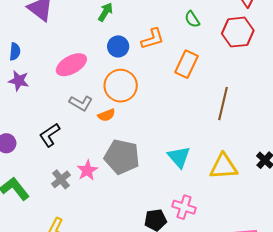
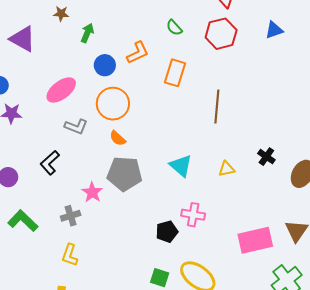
orange semicircle: (106, 115) -> (118, 138), moved, turned 72
yellow triangle: (224, 167) -> (227, 169), size x0.6
gray cross: (61, 179) -> (71, 216), moved, turned 30

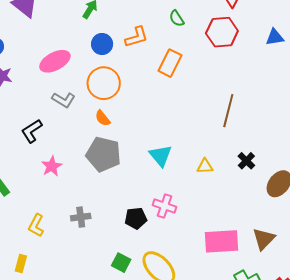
brown line: (217, 107) -> (228, 111), moved
pink star: (92, 192) -> (52, 166), moved
gray cross: (71, 216) -> (81, 217), moved

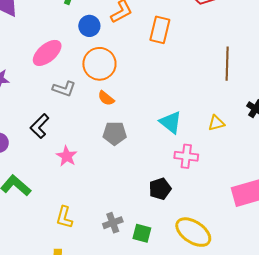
gray pentagon: (103, 154) -> (115, 133), size x0.7
pink cross: (165, 206) -> (186, 156), moved
gray cross: (81, 217) -> (113, 223), moved
green square: (121, 263) -> (142, 233), moved

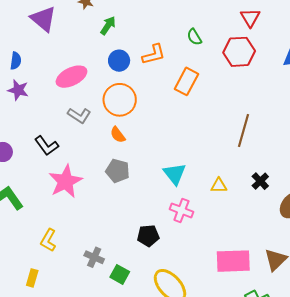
black L-shape: (40, 126) -> (46, 146), turned -95
pink star: (67, 156) -> (66, 181), size x1.6
gray cross: (113, 223) -> (94, 257), turned 30

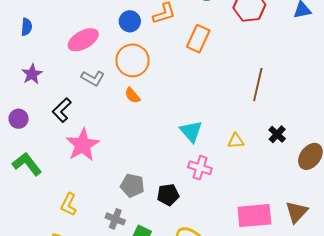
purple star: (18, 90) -> (32, 74), moved, turned 30
black L-shape: (46, 146) -> (62, 110), turned 85
gray pentagon: (118, 171) -> (132, 185), moved

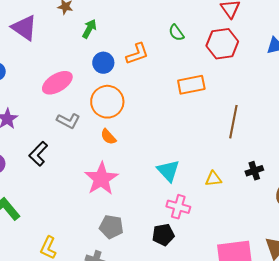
orange rectangle: (198, 39) -> (191, 85), moved, turned 56
black cross: (277, 134) -> (254, 171), turned 30
pink star: (83, 145) -> (101, 179), moved
black pentagon: (168, 195) -> (163, 235), moved

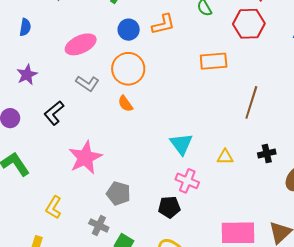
pink star: (101, 179) -> (85, 158), moved

